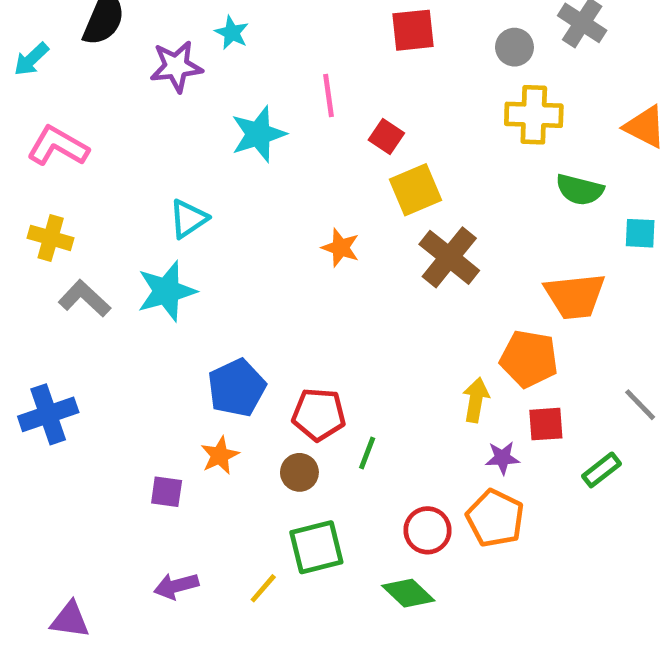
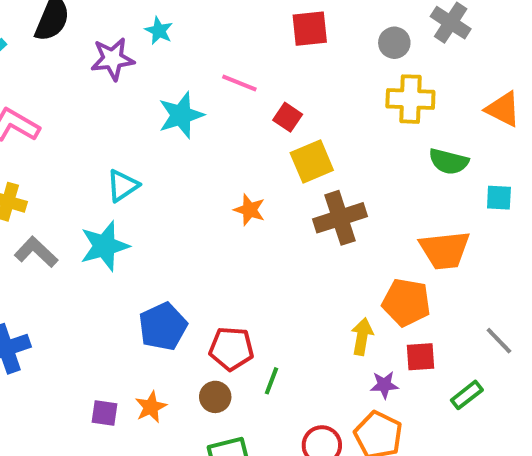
pink line: (328, 95) -> (239, 83), turned -60
brown cross: (449, 257) -> (340, 218), turned 33
orange star: (220, 455) -> (151, 407), moved

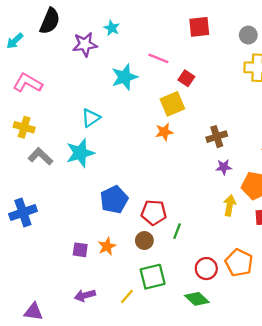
yellow square: (312, 161) -> (172, 104), moved
orange star: (249, 210) -> (164, 132), turned -30
brown cross: (340, 218) -> (217, 137), size x0.7
purple star: (384, 385) -> (224, 167), moved

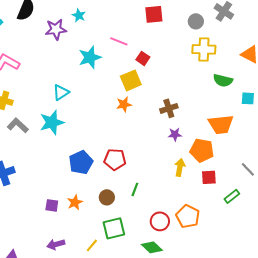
red pentagon: (154, 212) -> (115, 159), moved

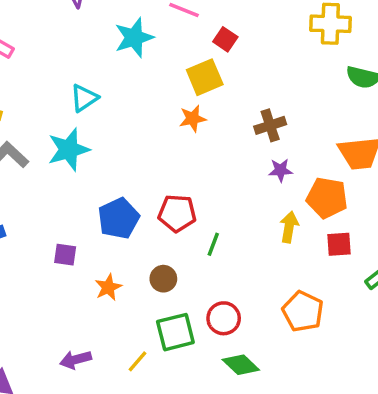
green line: (135, 189) -> (213, 244), moved
purple square: (52, 205) -> (65, 255), moved
red circle: (160, 221) -> (224, 318), moved

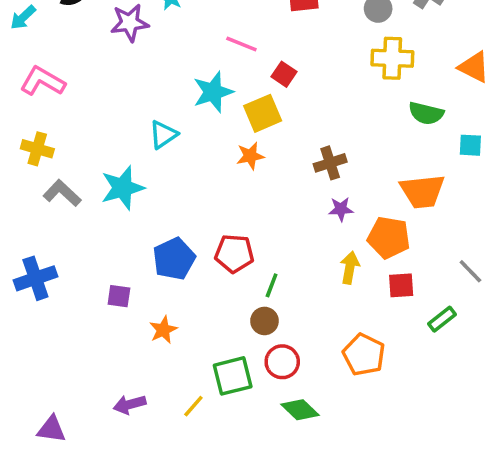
cyan star: (134, 38) -> (213, 92), moved
cyan triangle: (84, 98) -> (163, 135), moved
brown circle: (163, 279) -> (264, 321), moved

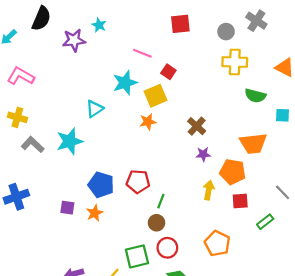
brown cross: (330, 163) -> (197, 126), turned -30
blue pentagon: (174, 259) -> (101, 185), turned -30
orange star: (163, 330) -> (95, 213), moved

